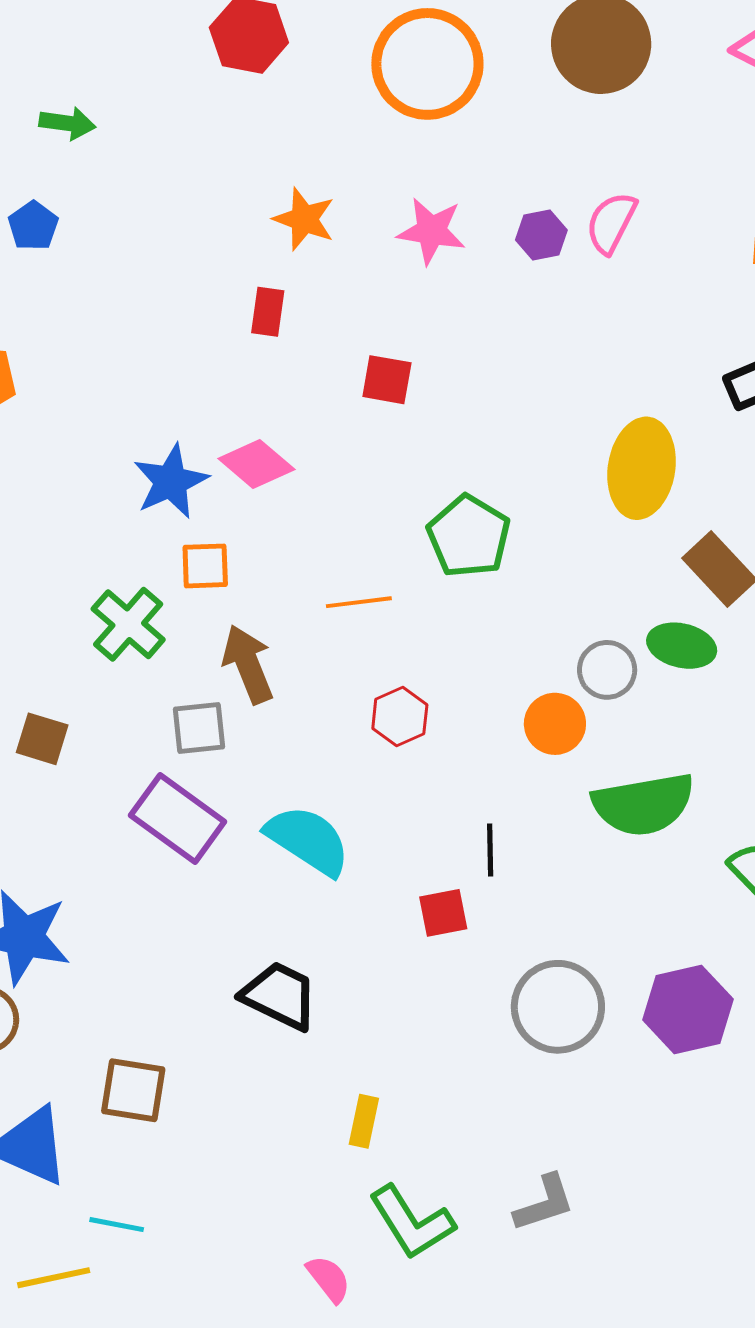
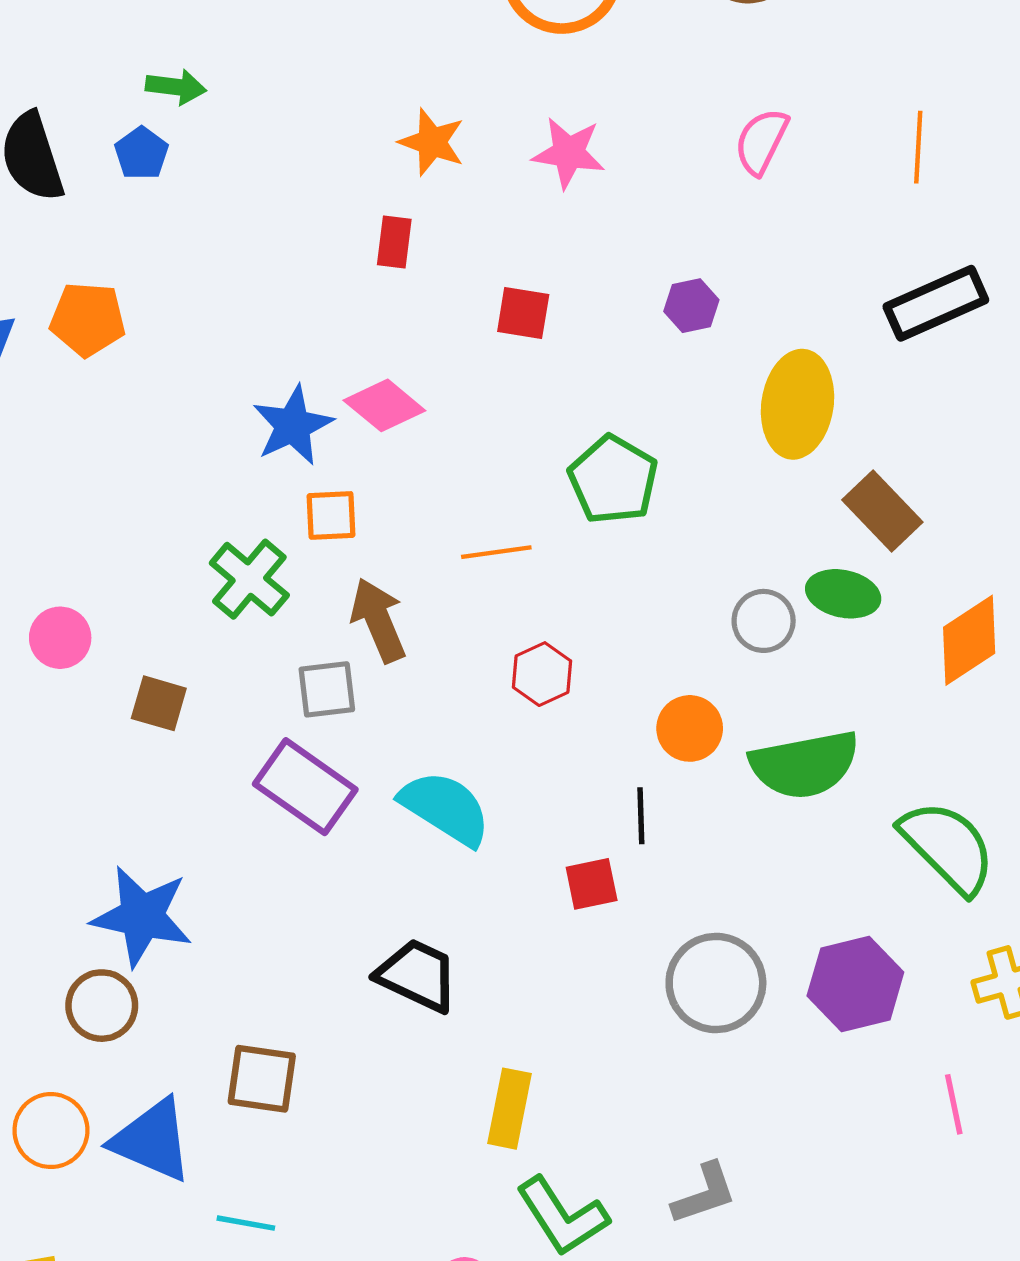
green arrow: (67, 123) -> (176, 87), moved
purple hexagon: (541, 235) -> (691, 306), moved
orange circle: (555, 724) -> (690, 728), moved
yellow rectangle: (364, 1121) -> (510, 1109), size x1.4

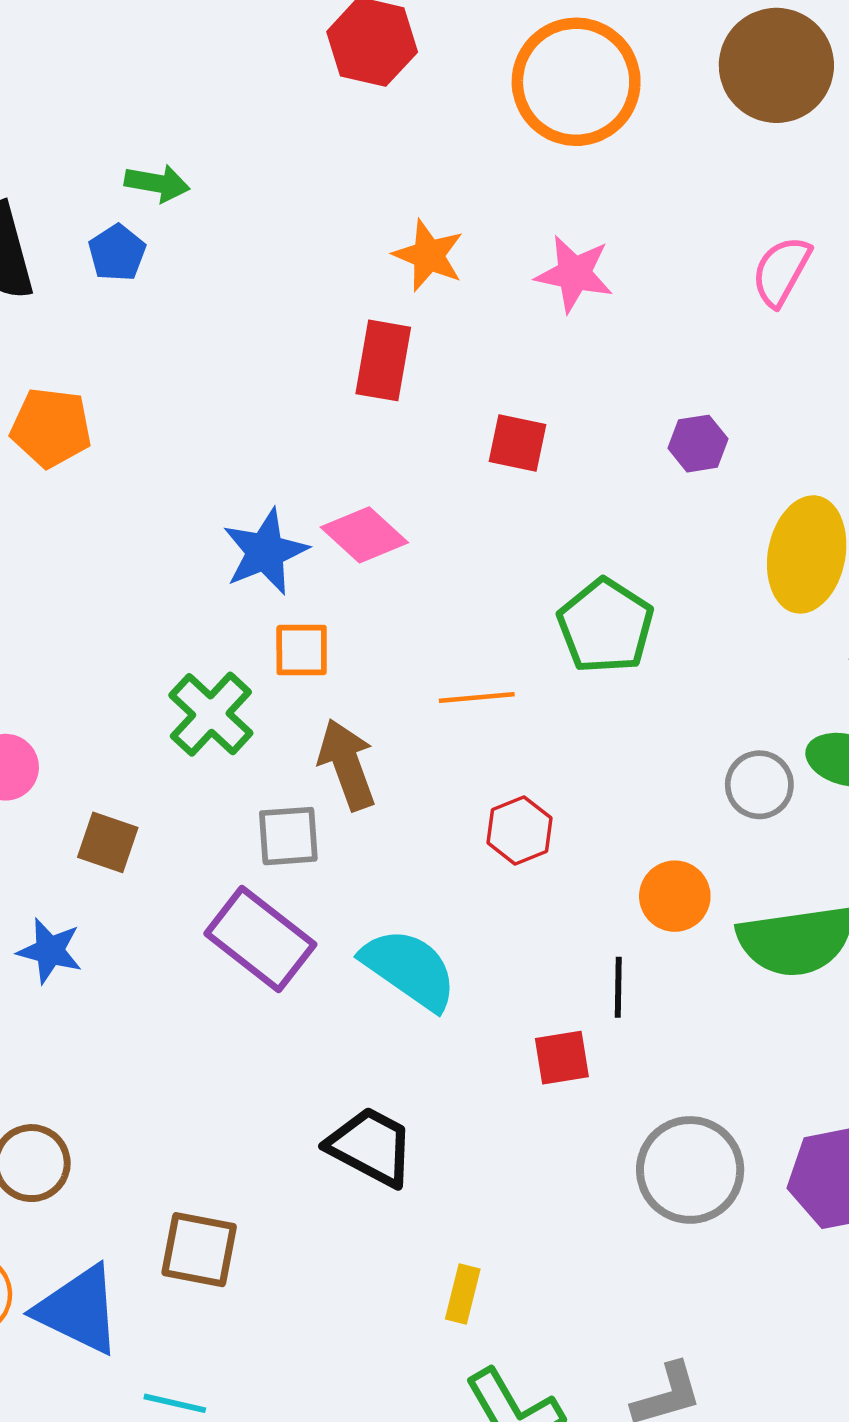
red rectangle: (394, 242) -> (383, 360), size x1.4
blue star: (142, 916) -> (50, 951), moved, size x0.6
yellow rectangle: (510, 1109) -> (463, 1294), size x0.7

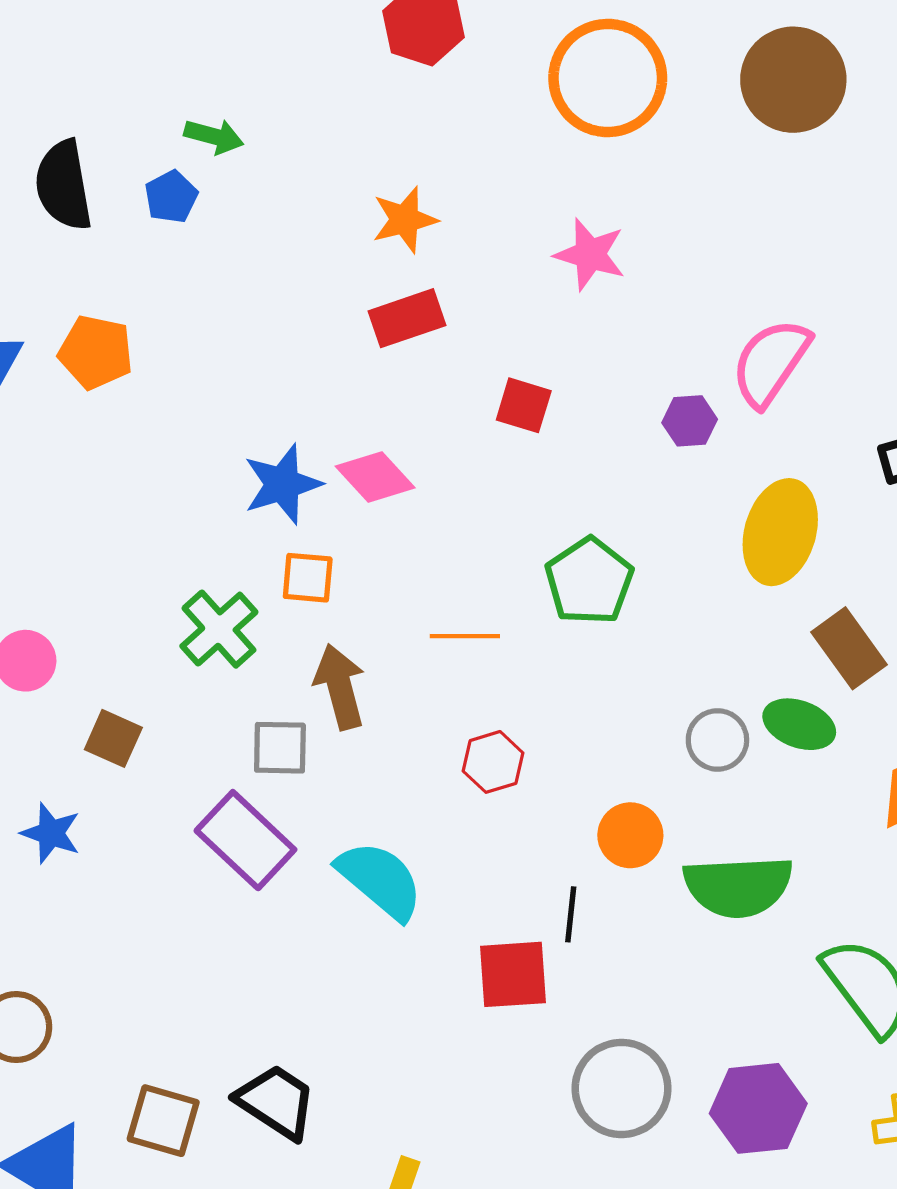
orange star: (429, 255) -> (405, 220), moved, turned 30
pink semicircle: (781, 271) -> (771, 362), moved, size x1.4
red rectangle: (383, 360) -> (407, 318), turned 56
red square: (562, 1058) -> (513, 974), size x1.4
black trapezoid: (371, 1147) -> (276, 1102), moved

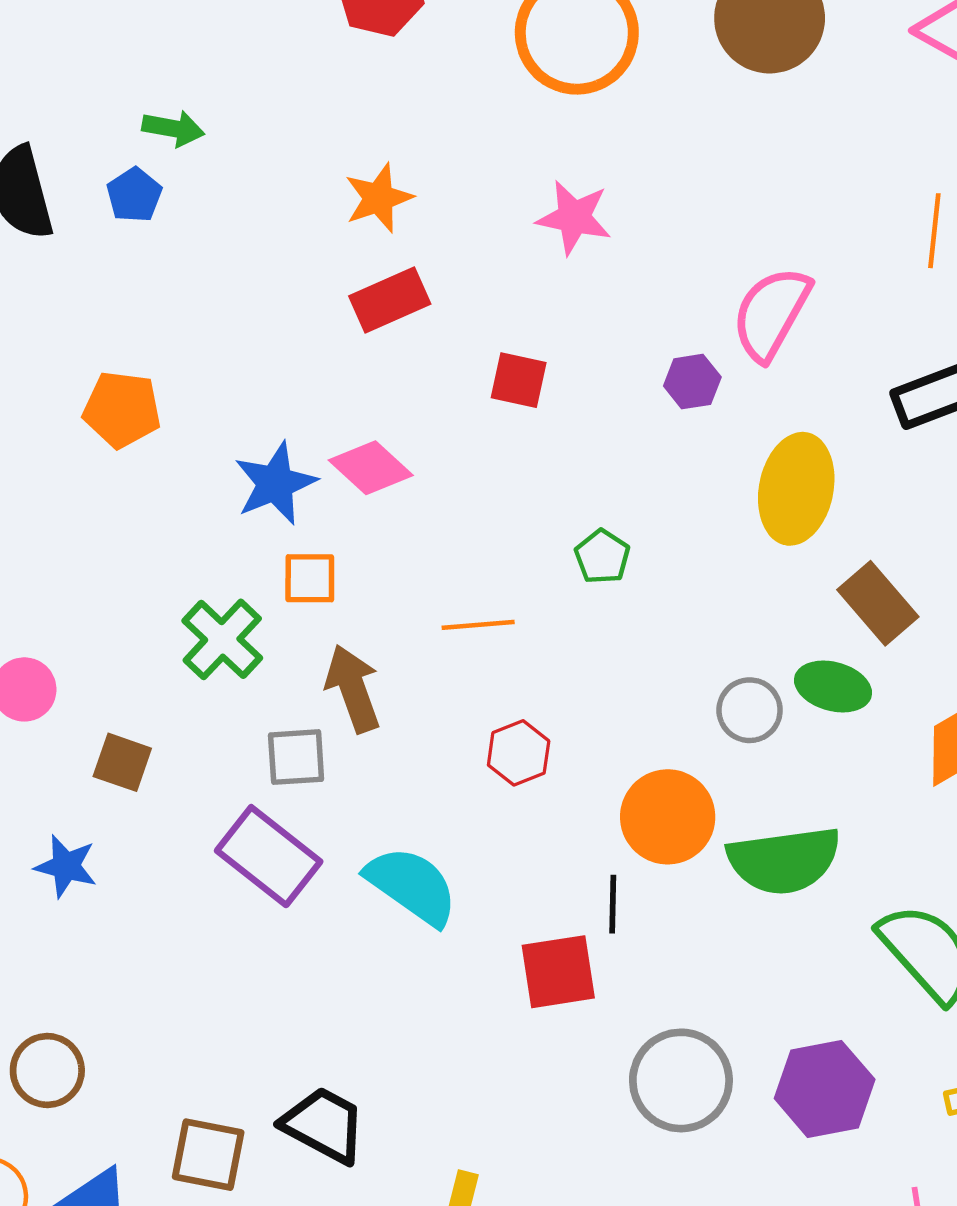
orange pentagon: (96, 352) -> (122, 409), moved
green pentagon: (589, 581) -> (602, 557), size x0.6
orange circle: (630, 835) -> (668, 817), size x1.4

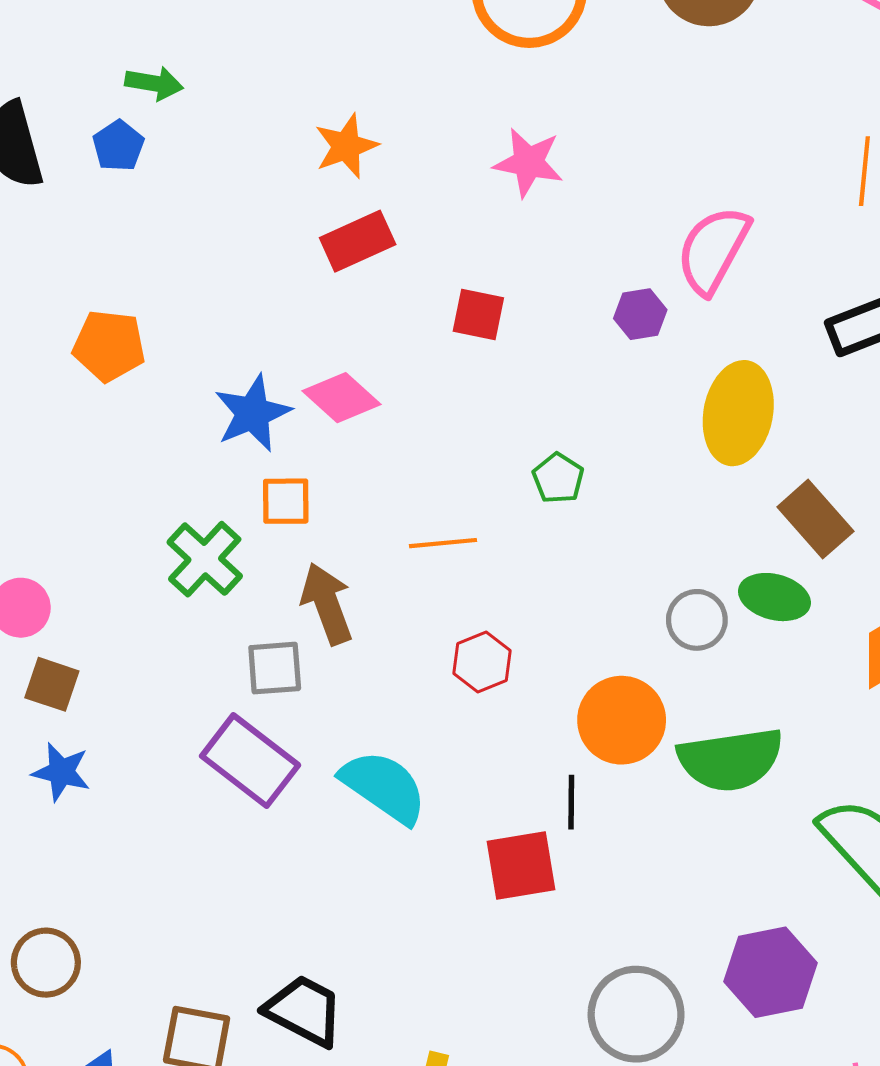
brown square: (122, 762) -> (52, 684), moved
gray circle: (681, 1080) -> (636, 1014), moved

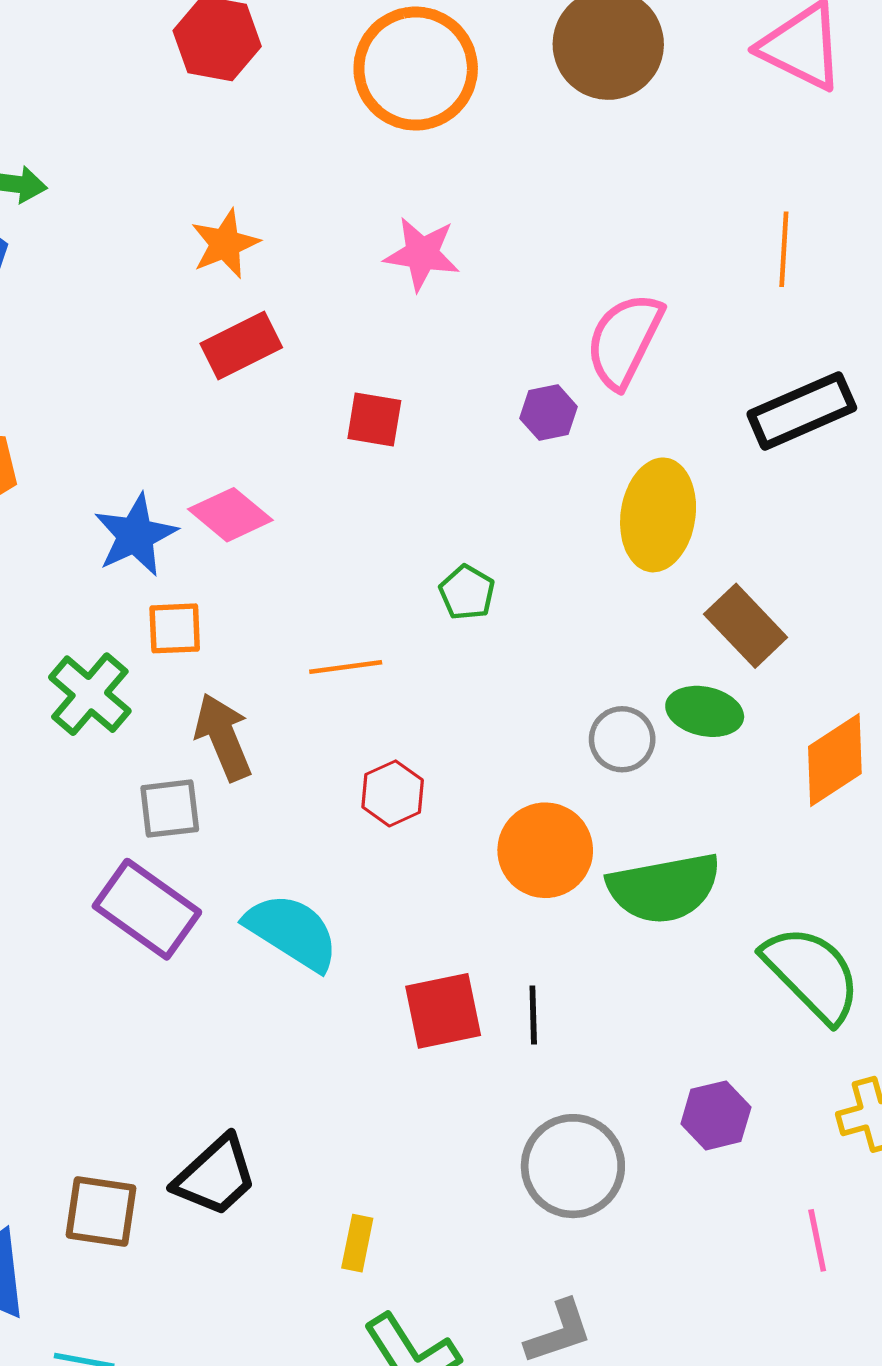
black line: (571, 802) -> (533, 1015), moved
purple hexagon: (771, 972) -> (716, 1115), size x0.7
black trapezoid: (304, 1011) -> (216, 1176), turned 112

